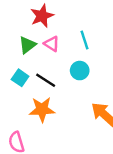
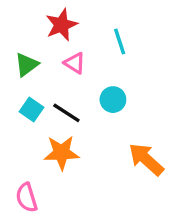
cyan line: (85, 40) -> (120, 41), moved
green triangle: (27, 45) -> (27, 65), moved

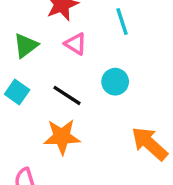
cyan square: (32, 110) -> (17, 92), moved

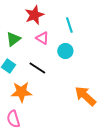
cyan circle: (115, 82) -> (65, 51), moved
orange star: (62, 137) -> (21, 92), moved

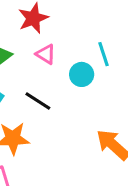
cyan line: (69, 25) -> (103, 54), moved

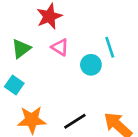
black line: (38, 101) -> (75, 121), moved, turned -65

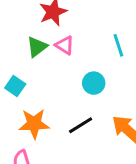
green triangle: (21, 49) -> (37, 47), moved
cyan circle: (91, 65) -> (94, 83), moved

